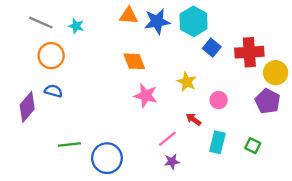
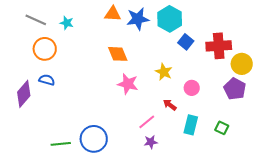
green line: (69, 144) -> (61, 144), moved

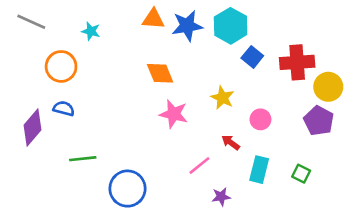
gray line: (36, 20) -> (31, 22), moved
purple star: (151, 142) -> (221, 197), moved
green line: (61, 144) -> (83, 159), moved

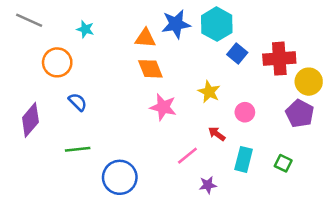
orange triangle: (153, 19) -> (145, 38), moved
blue semicircle: (64, 109) -> (78, 102), moved, turned 30

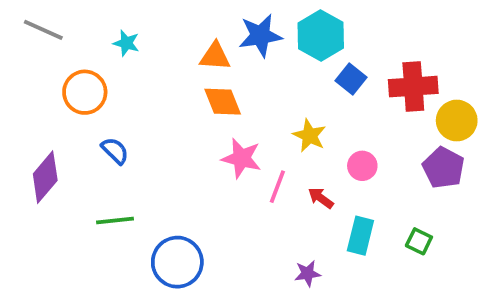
pink line: (187, 156) -> (277, 187), moved, turned -30

